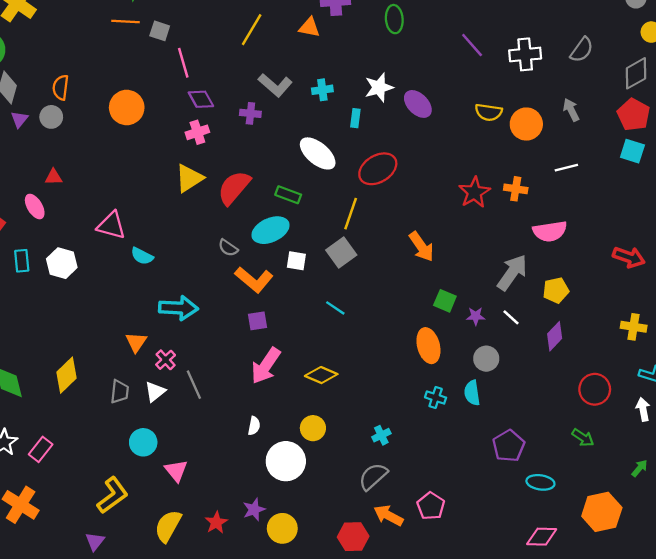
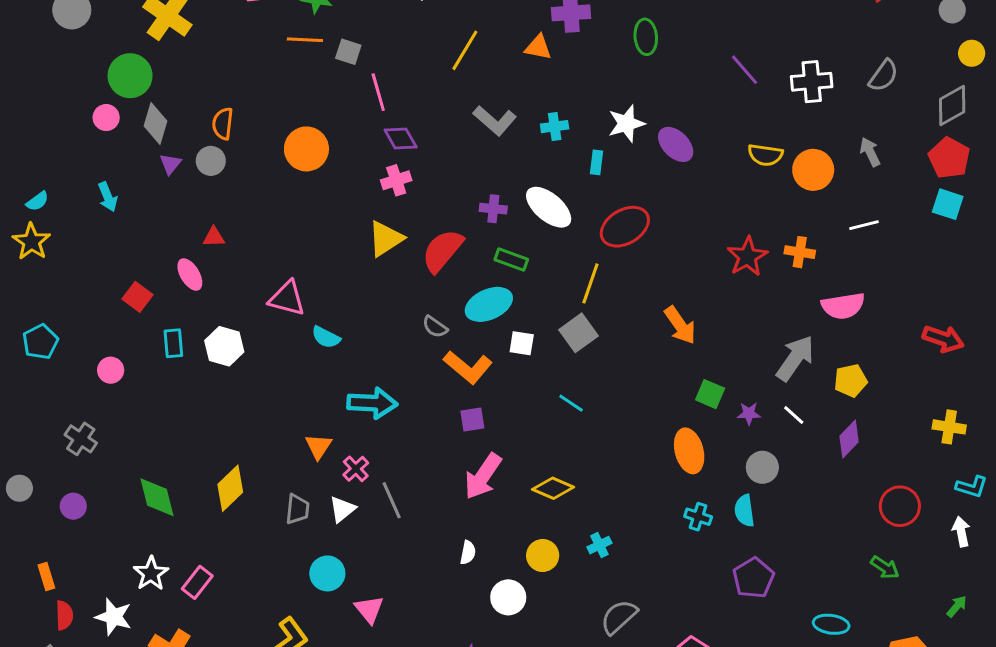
purple cross: (250, 113) -> (493, 209), moved
cyan cross: (381, 435) -> (599, 545), moved
purple pentagon: (509, 446) -> (753, 578), moved
white circle: (286, 461) -> (508, 597), size x0.7

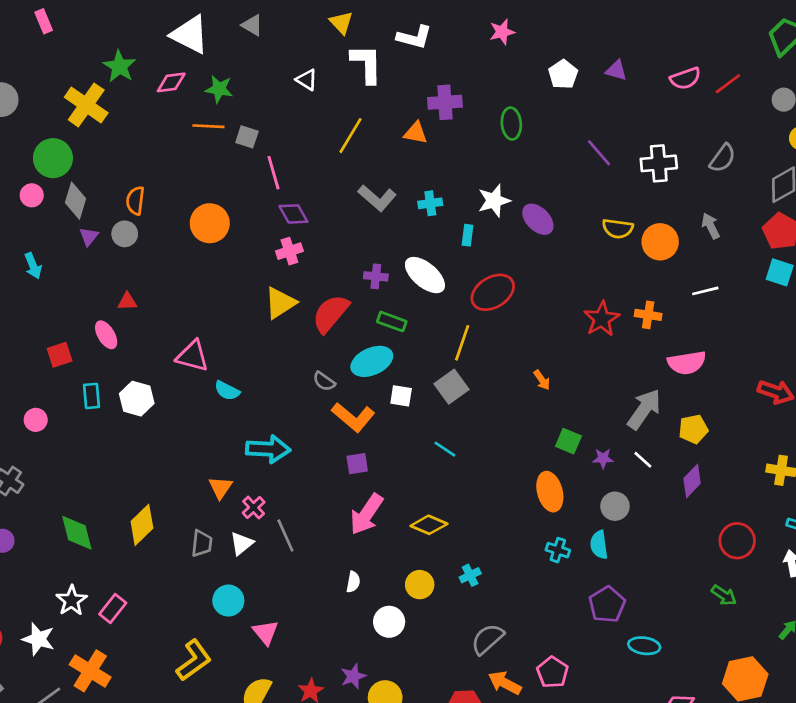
red square: (138, 297) -> (60, 355), turned 35
orange arrow: (680, 325) -> (542, 380), size x0.6
cyan ellipse: (831, 624) -> (644, 646), moved

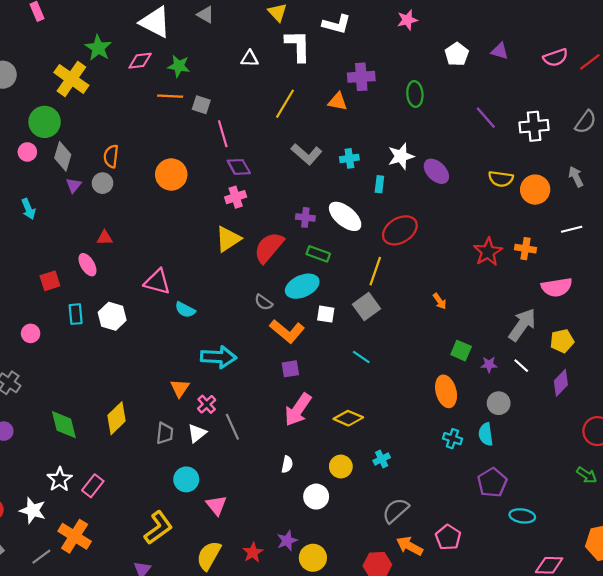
white triangle: (307, 80) -> (250, 59), turned -30

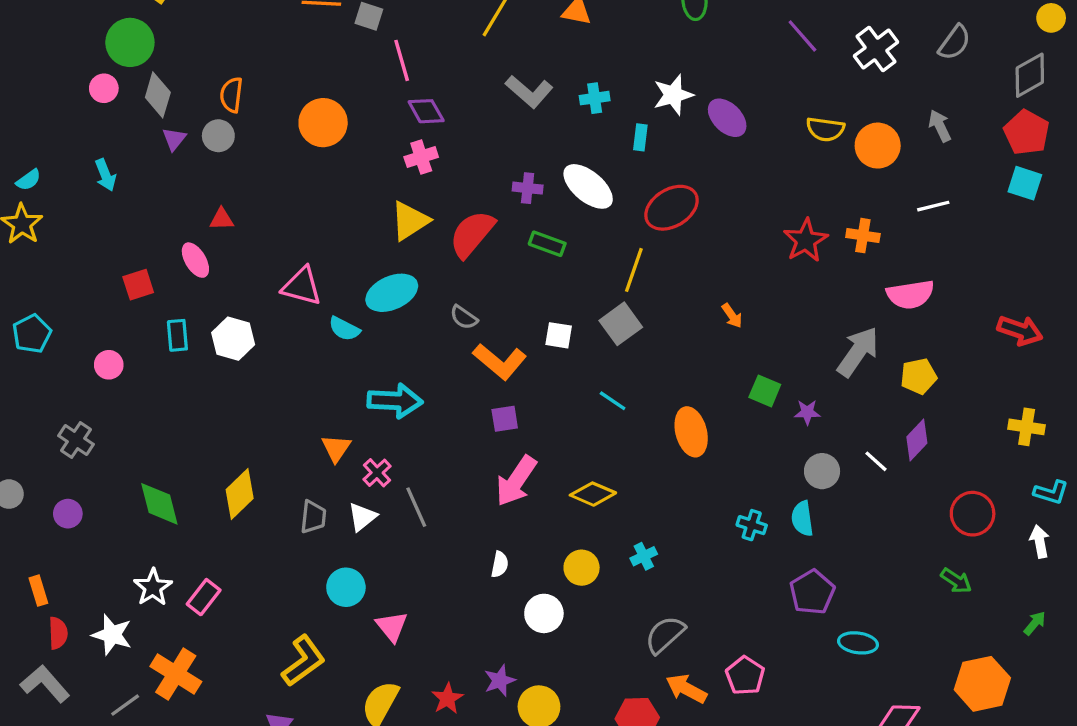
white cross: (534, 126) -> (876, 49), turned -32
cyan ellipse: (302, 286) -> (392, 293), moved
white line: (521, 366) -> (876, 461), moved
orange ellipse: (446, 391) -> (691, 432), moved

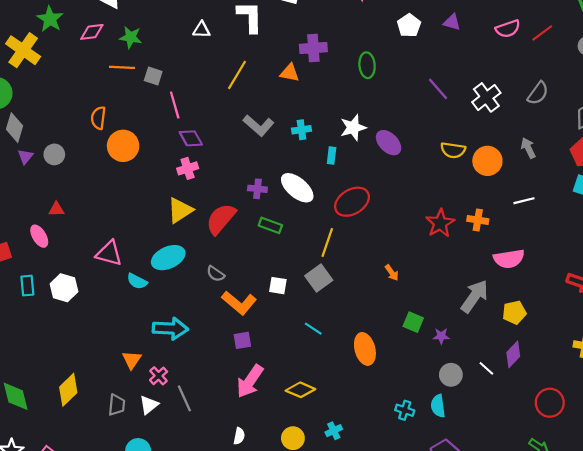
orange semicircle: (231, 95) -> (98, 118), moved

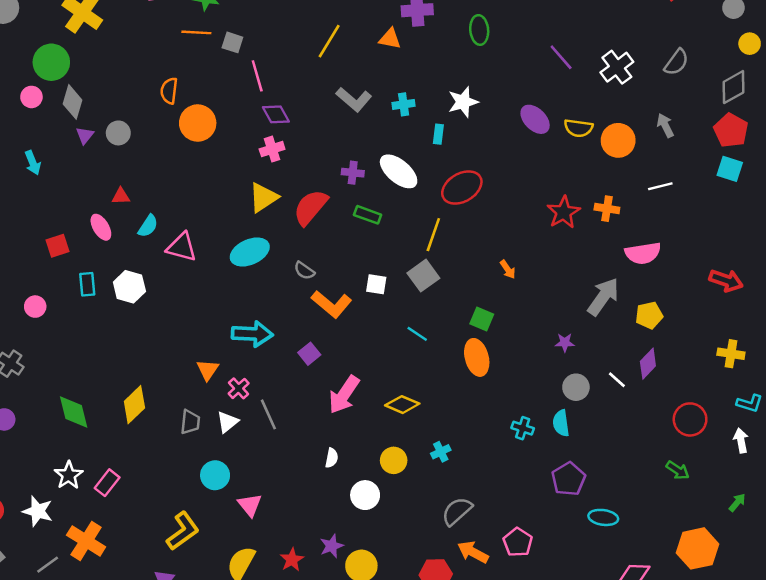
purple ellipse: (389, 143) -> (535, 119), moved
cyan semicircle: (137, 281) -> (148, 226), moved, turned -84
green square: (413, 322) -> (482, 319), moved
purple square: (242, 340) -> (309, 354), moved, turned -30

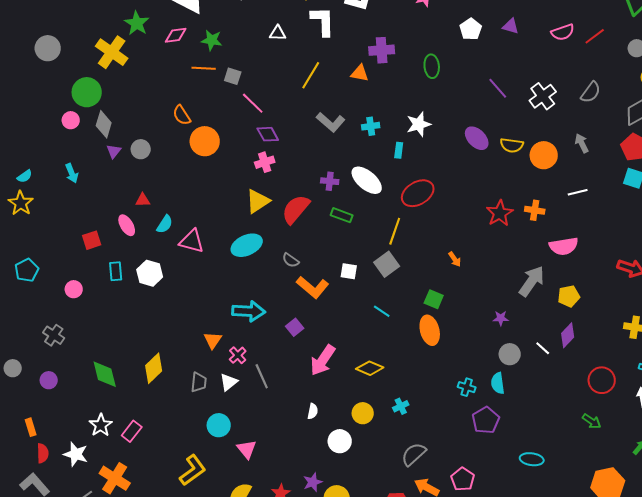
pink line: (257, 76) -> (253, 103), turned -30
orange semicircle: (169, 91) -> (182, 115), turned -40
purple pentagon: (569, 479) -> (486, 420), moved

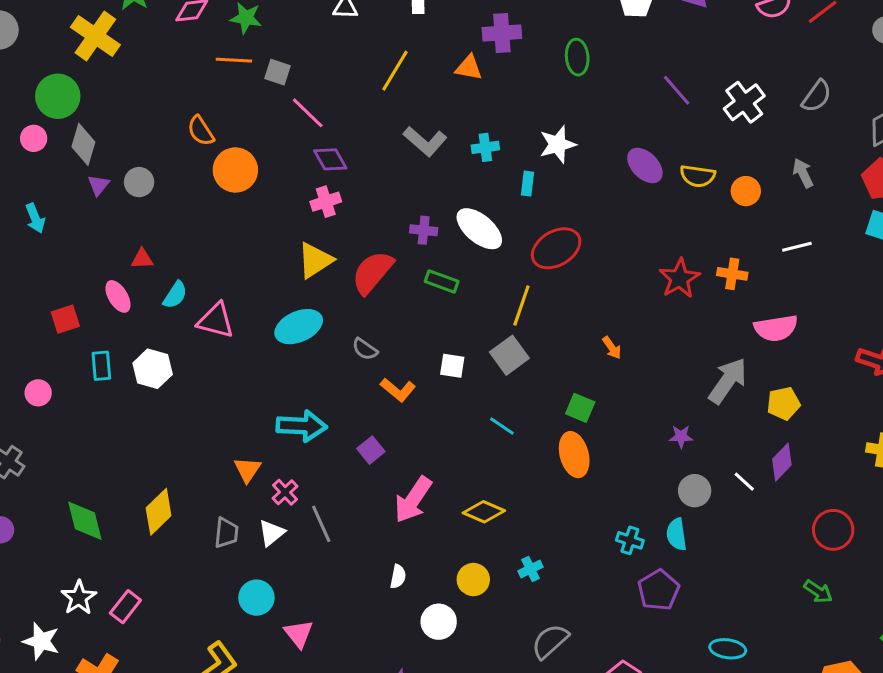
orange circle: (544, 155) -> (746, 191), size x0.7
orange L-shape: (313, 287) -> (398, 390), size x0.7

